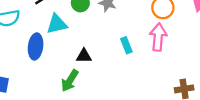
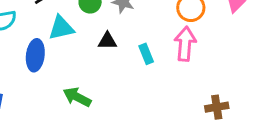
black triangle: (84, 56) -> (107, 41), moved
green arrow: (70, 81) -> (77, 97), turned 85

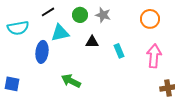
pink arrow: (185, 44) -> (154, 56), moved

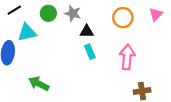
black triangle: (92, 42) -> (87, 31), moved

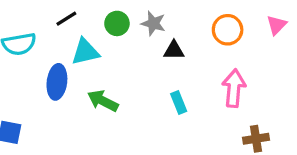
cyan rectangle: (90, 52) -> (179, 102), moved
green arrow: (39, 84) -> (103, 101), moved

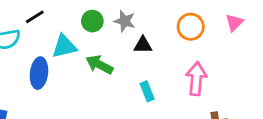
black line: (66, 19) -> (35, 17), moved
green arrow: (103, 101) -> (99, 65), moved

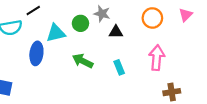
green circle: (92, 21) -> (80, 23), moved
green arrow: (99, 65) -> (83, 61), moved

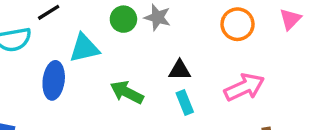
green circle: (80, 23) -> (123, 19), moved
black triangle: (116, 32) -> (180, 70), moved
pink arrow: (157, 58) -> (244, 87), turned 60

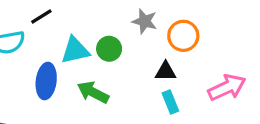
green circle: (123, 19) -> (109, 49), moved
orange circle: (238, 24) -> (183, 36), moved
green arrow: (127, 92) -> (93, 92), moved

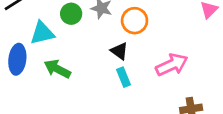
green circle: (109, 49) -> (71, 14), moved
black triangle: (166, 71) -> (119, 51), turned 36

